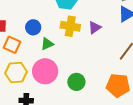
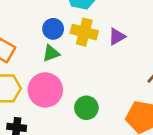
blue circle: (33, 27) -> (53, 29), moved

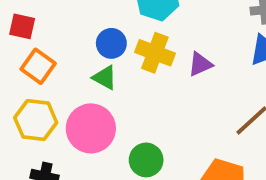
green triangle: (51, 53) -> (105, 78), turned 42

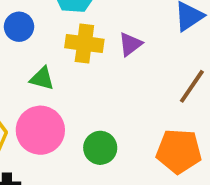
blue circle: (111, 43) -> (19, 27), moved

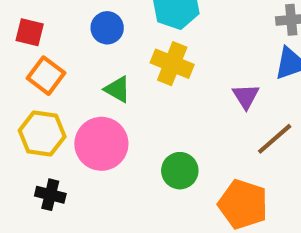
purple triangle: (130, 44) -> (246, 96), moved, turned -40
green circle: (100, 148) -> (180, 171), moved

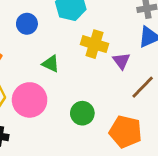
yellow cross: (172, 64) -> (95, 44), moved
green triangle: (117, 89) -> (51, 64), moved

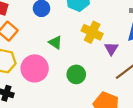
green circle: (82, 113) -> (76, 74), moved

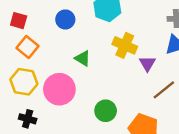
green circle: (76, 74) -> (106, 111), moved

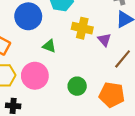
blue circle: (65, 19) -> (28, 16), size x1.6

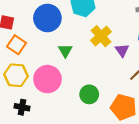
yellow cross: (82, 28) -> (101, 36), turned 30
green triangle: (49, 46) -> (65, 51), turned 32

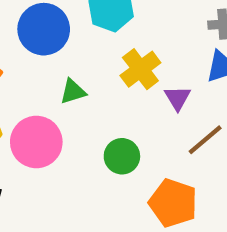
green triangle: (65, 51) -> (73, 92), turned 40
green circle: (89, 94) -> (122, 156), moved

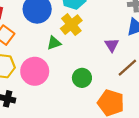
yellow cross: (140, 69) -> (71, 25), moved

